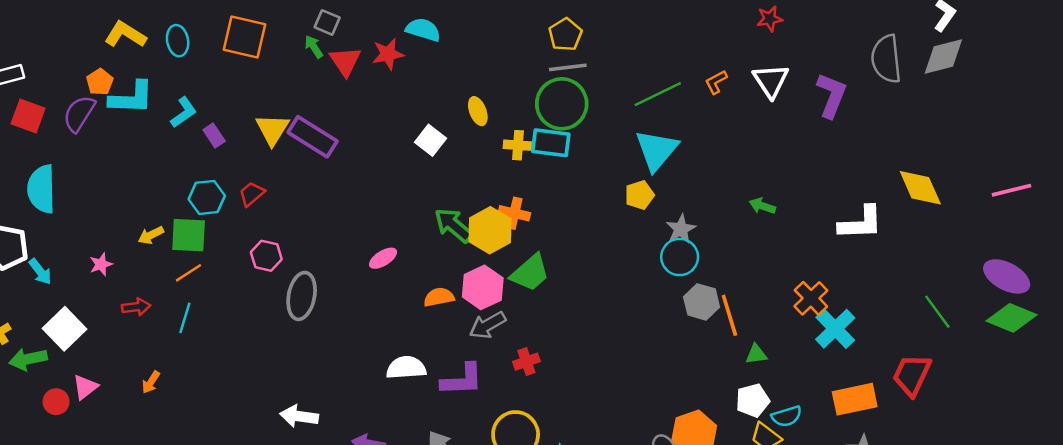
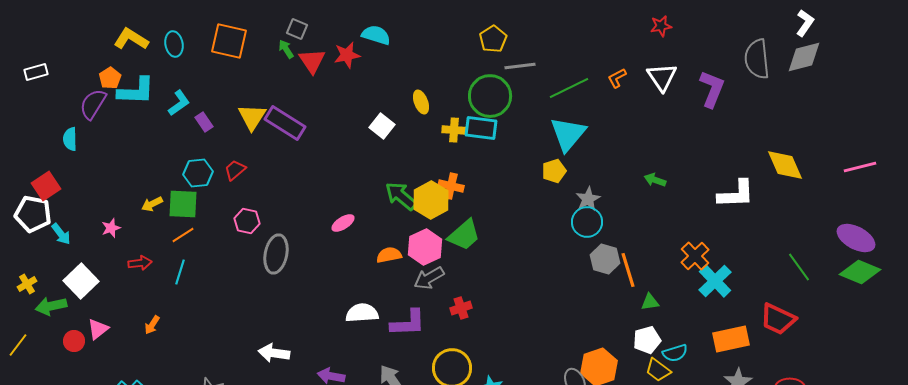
gray line: (568, 67) -> (520, 66), moved
red square: (28, 116) -> (46, 186), moved, turned 36
cyan semicircle: (41, 189) -> (70, 139), moved, size x0.6
red trapezoid: (912, 375) -> (778, 319), turned -90

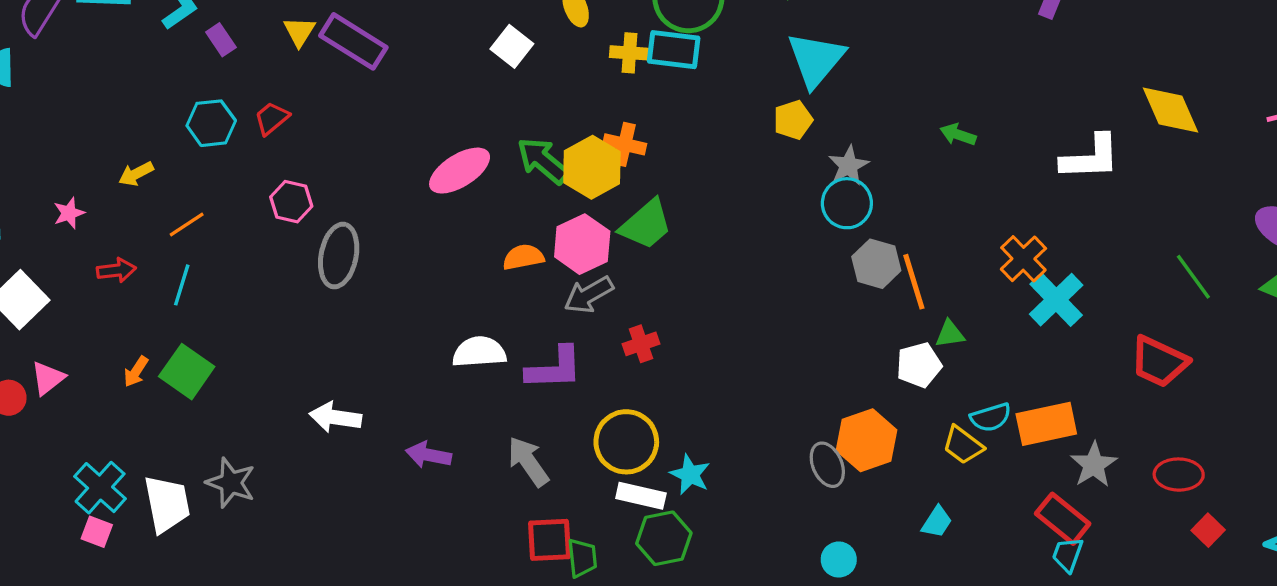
yellow triangle: (252, 117) -> (299, 32), size x0.7
green square: (183, 204) -> (187, 372), moved, turned 32
pink ellipse: (343, 223) -> (460, 171), moved, size x1.6
orange rectangle: (731, 339) -> (1046, 424), moved
white pentagon: (647, 340) -> (919, 365), moved

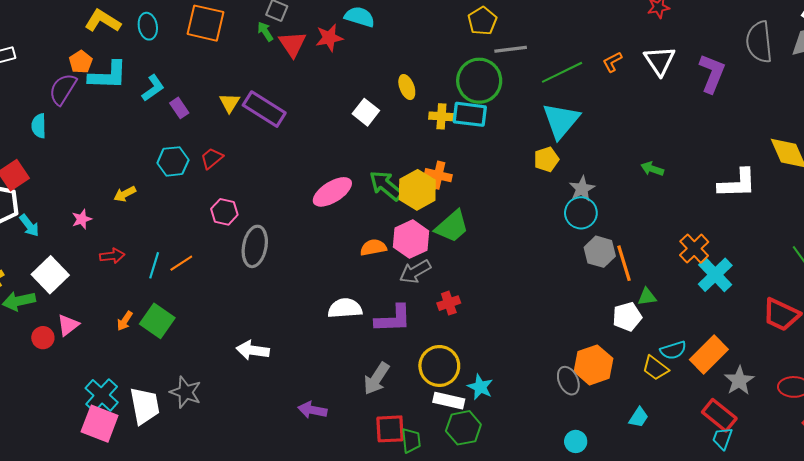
orange line: (187, 224) -> (181, 263), moved
orange rectangle: (1046, 424) -> (709, 354), turned -33
purple arrow: (429, 455) -> (312, 410), moved
gray arrow: (528, 461) -> (376, 379), turned -112
pink square: (97, 532) -> (100, 424), size x1.8

